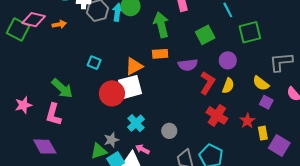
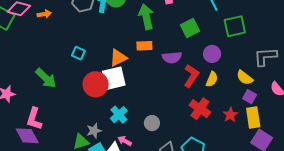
pink L-shape: (53, 114) -> (34, 119), moved
yellow rectangle: (263, 133) -> (253, 118), moved, size x1.5

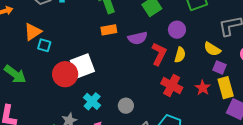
orange triangle: (118, 58) -> (33, 32), moved

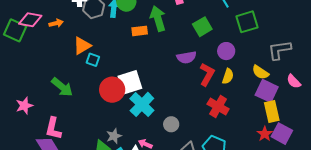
orange rectangle: (109, 30) -> (140, 31), moved
purple square: (219, 67) -> (267, 91), size x1.6
red star: (203, 88) -> (265, 134), moved
cyan cross: (92, 101) -> (142, 104), moved, size x1.4

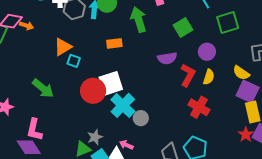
orange arrow: (56, 23) -> (27, 26), moved, turned 32
orange rectangle: (140, 31) -> (114, 43), moved
gray circle: (171, 124) -> (141, 118), moved

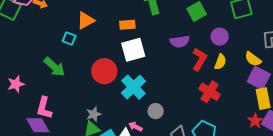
orange triangle: (63, 47) -> (86, 20), moved
cyan square: (74, 61) -> (69, 38), moved
white square: (111, 83) -> (133, 50), moved
gray circle: (141, 118) -> (156, 111), moved
gray star: (95, 137) -> (94, 114), moved

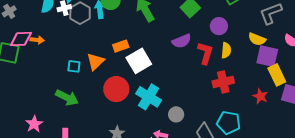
orange triangle: (86, 20) -> (95, 62), moved
orange rectangle: (127, 25) -> (121, 46), moved
red cross: (210, 92) -> (223, 82), turned -30
red star: (255, 121) -> (260, 96), moved

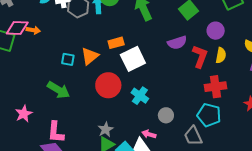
cyan cross: (149, 97) -> (140, 96), size x0.7
cyan pentagon: (229, 123) -> (209, 115), moved

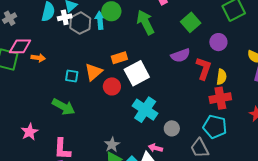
orange arrow: (33, 30) -> (38, 58), moved
yellow semicircle: (221, 55) -> (221, 77), moved
red circle: (108, 85) -> (112, 86), moved, size x0.7
cyan cross: (140, 96) -> (145, 110), size x1.4

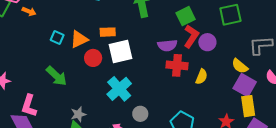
red L-shape: (204, 68) -> (191, 36), moved
red cross: (220, 98) -> (177, 65), moved
green arrow: (63, 107) -> (56, 76), moved

